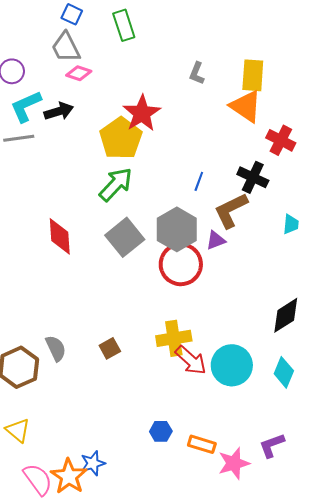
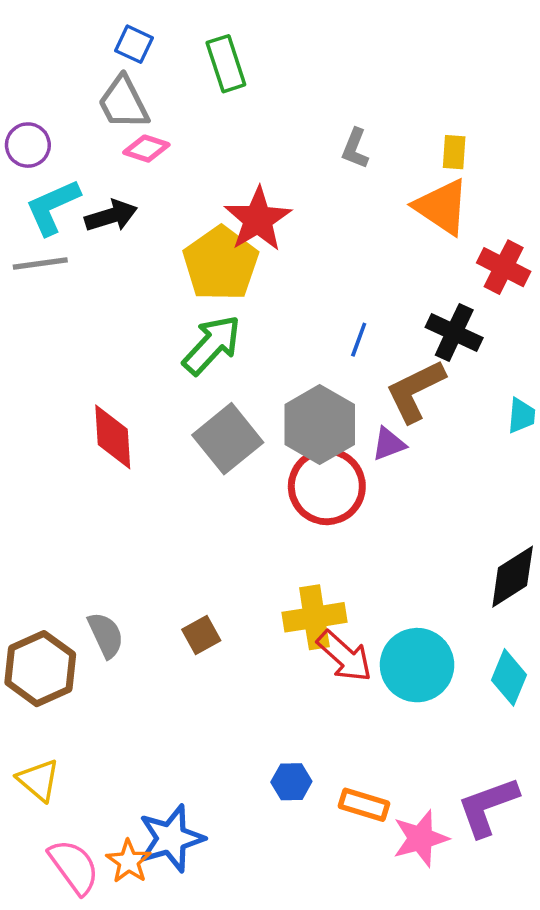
yellow rectangle: (253, 75) -> (454, 152), size x0.6
purple L-shape: (272, 445) -> (488, 807), size x1.4
blue star: (93, 463) -> (171, 838), size x1.5
orange star: (69, 476) -> (129, 861), size x0.7

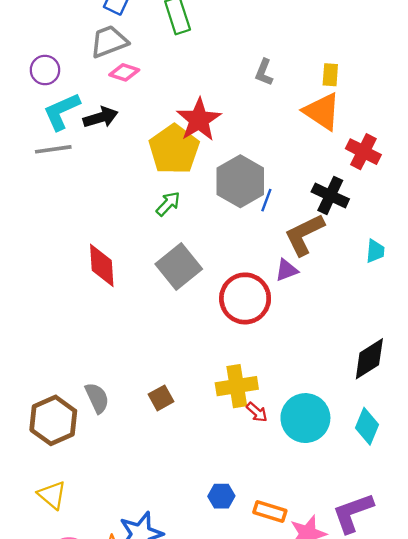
gray trapezoid: (123, 103) -> (109, 42), turned 96
green arrow: (212, 345) -> (168, 204), size x0.6
gray hexagon: (320, 425) -> (240, 181), moved
red arrow: (345, 656) -> (257, 412), size x0.6

